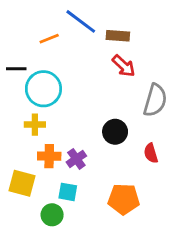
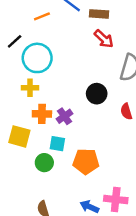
black line: (16, 69) -> (15, 41), turned -42
orange pentagon: (124, 199) -> (86, 161), moved

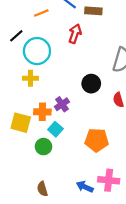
red arrow: (104, 39) -> (75, 34), moved, turned -114
orange cross: (42, 114) -> (42, 112), moved
cyan square: (57, 144) -> (55, 129), turned 32
orange pentagon: (86, 161) -> (97, 140), moved

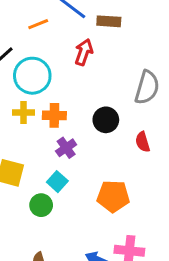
orange cross: (42, 112) -> (54, 115), moved

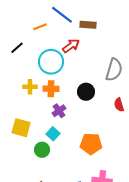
red arrow: (84, 52) -> (71, 46), turned 36
cyan circle: (32, 76) -> (51, 62), moved
red semicircle: (143, 142) -> (119, 105), moved

